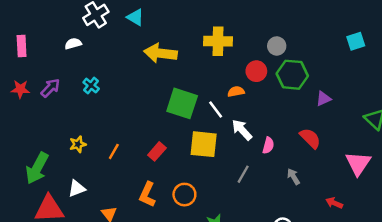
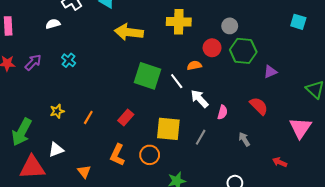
cyan square: (356, 41) -> (298, 22), turned 35
yellow square: (204, 144) -> (168, 129), moved

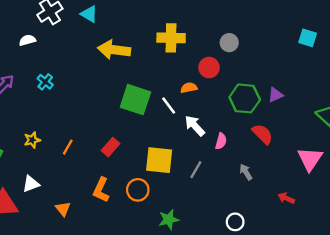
green hexagon: (243, 51) -> (245, 98), moved

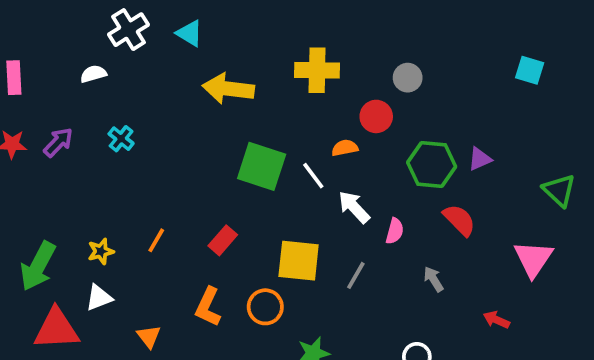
yellow star: (32, 140) -> (101, 251), moved

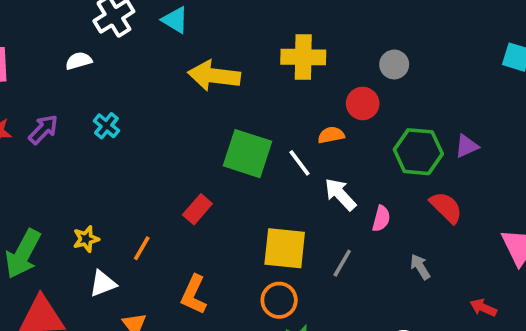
orange line: (156, 240) -> (142, 248), moved
red rectangle: (223, 240) -> (197, 209), moved
white triangle: (99, 298) -> (103, 284), moved
orange circle: (265, 307) -> (279, 300), moved

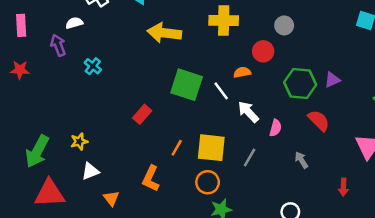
purple arrow: (43, 129) -> (58, 45), moved, turned -65
red rectangle: (197, 209) -> (142, 114), moved
orange line: (142, 248) -> (177, 148), moved
red arrow: (483, 308) -> (343, 187), turned -112

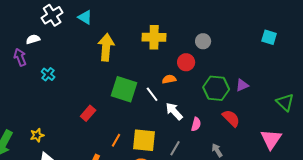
yellow arrow: (164, 33) -> (106, 47), turned 88

